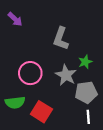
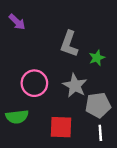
green star: (85, 62) -> (97, 58), moved
red square: (41, 112) -> (61, 127), moved, turned -30

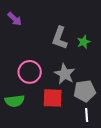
green star: (97, 58) -> (84, 42), moved
red square: (61, 127) -> (53, 98), moved

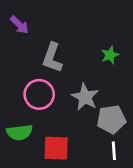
gray L-shape: (60, 38) -> (52, 58), moved
red square: (53, 98) -> (56, 148), moved

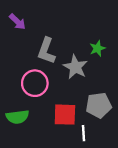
gray star: (85, 97) -> (75, 67), moved
red square: (56, 148) -> (65, 115), moved
white line: (114, 151) -> (84, 133), moved

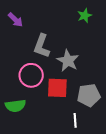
green star: (97, 48) -> (85, 16), moved
red square: (65, 115) -> (57, 88), moved

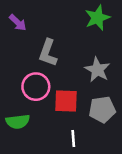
green star: (85, 16) -> (97, 18), size x1.5
gray star: (68, 61) -> (97, 70), moved
white line: (75, 120) -> (73, 139), moved

